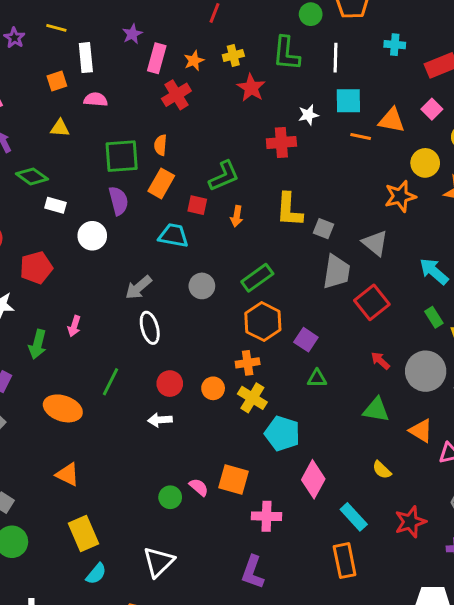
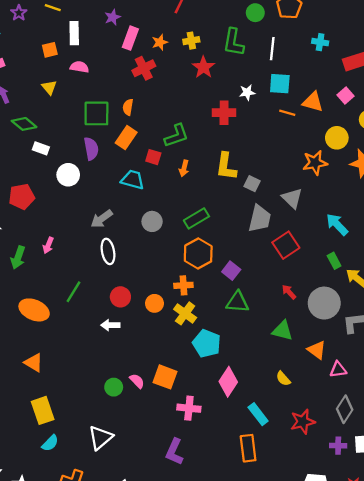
yellow triangle: (60, 128) -> (49, 87), turned 42
green triangle: (317, 378) -> (238, 302), size x1.5

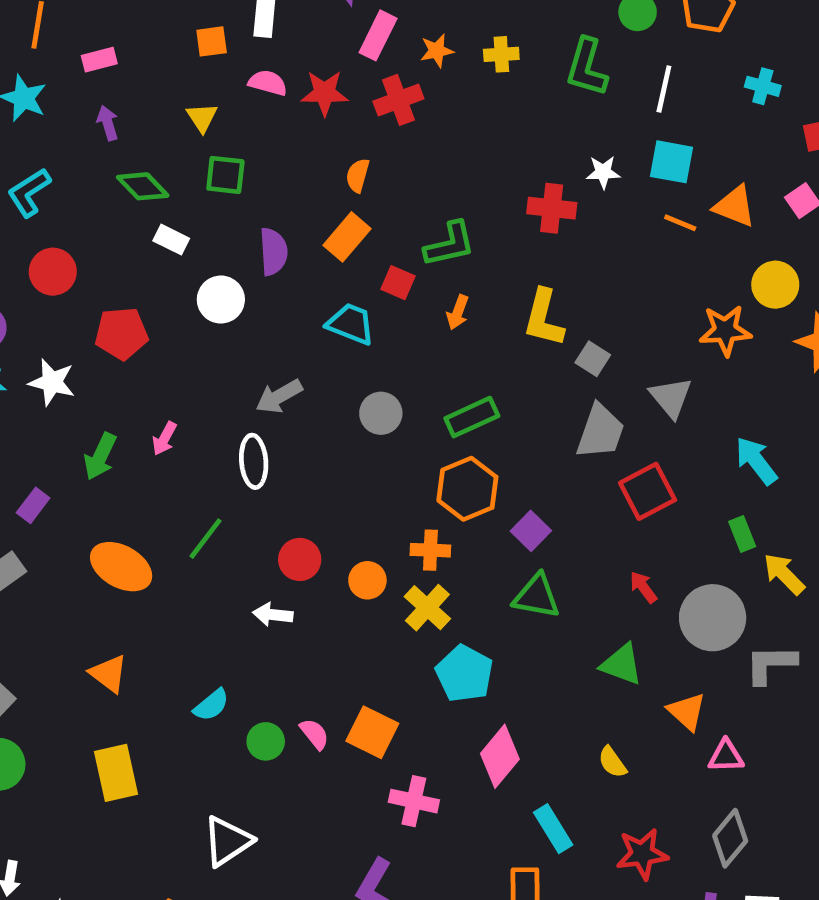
red star: (203, 67) -> (325, 93), moved, turned 30
green square: (96, 113) -> (225, 175), moved, size x0.7
white ellipse: (108, 251) -> (254, 461), moved
cyan semicircle: (50, 443) -> (211, 705), moved

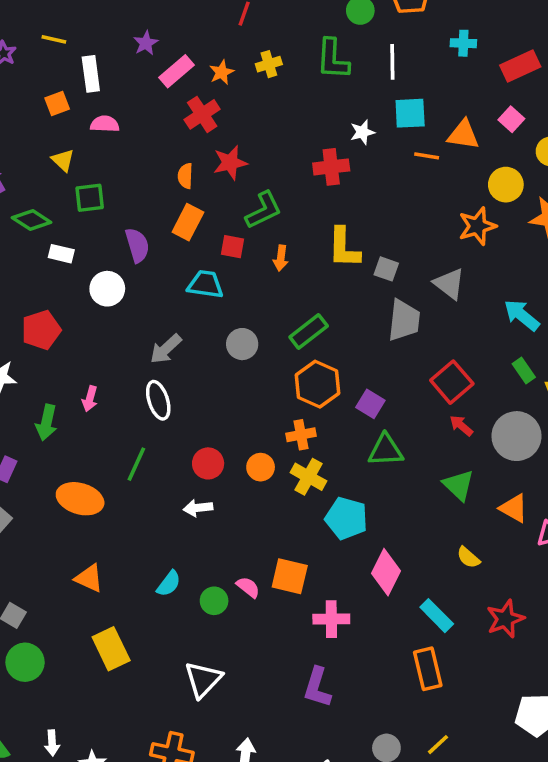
pink rectangle: (378, 35) -> (177, 71), turned 36
red star: (325, 93) -> (230, 163), moved
red square: (648, 491) -> (452, 382), moved
green triangle: (622, 664) -> (459, 485), turned 36

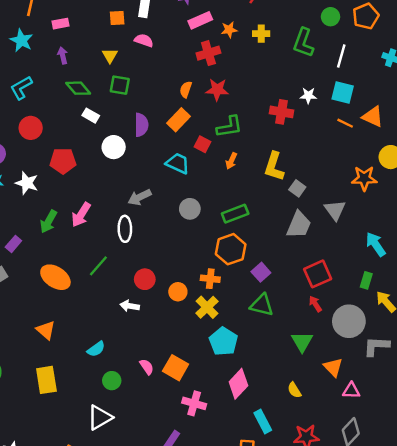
green rectangle: (524, 371) -> (366, 280), turned 35
pink arrow: (90, 399) -> (81, 215), size x1.5
green circle: (214, 601) -> (112, 381), moved

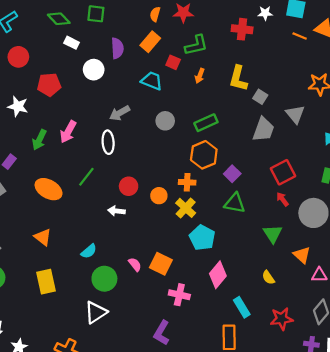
green circle: (112, 381) -> (104, 279), size x1.5

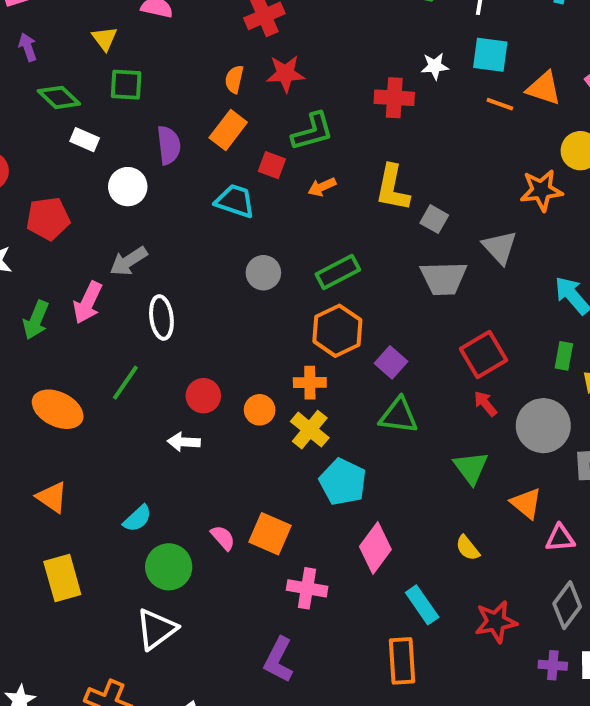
orange arrow: (200, 76) -> (322, 187), turned 48
gray arrow: (120, 113) -> (129, 261), moved
gray trapezoid: (263, 129) -> (444, 278), turned 72

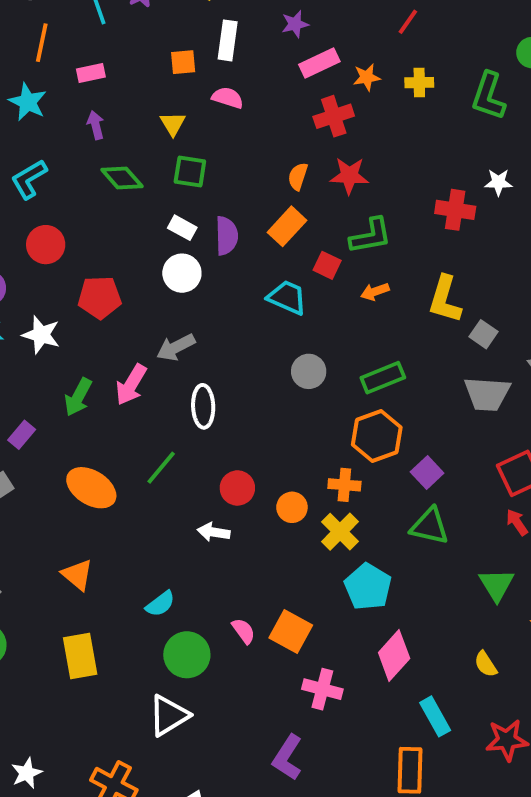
white rectangle: (85, 140) -> (182, 228), moved

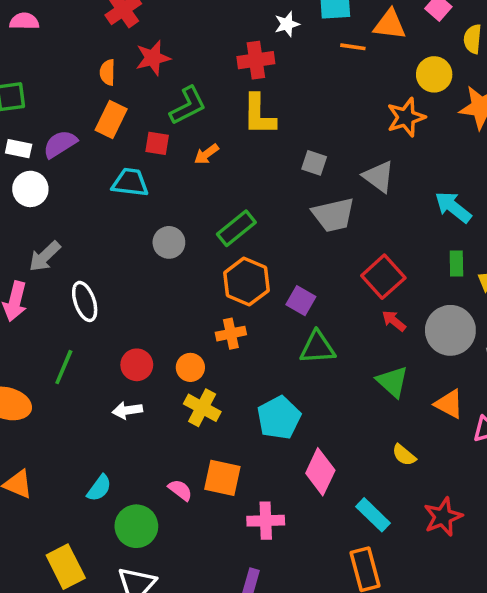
purple semicircle: (227, 236) -> (60, 144), turned -104
yellow L-shape: (445, 299) -> (259, 115), moved
yellow cross: (340, 532) -> (202, 408), moved
cyan pentagon: (368, 587) -> (279, 418), turned 30
yellow rectangle: (80, 656) -> (66, 567), moved

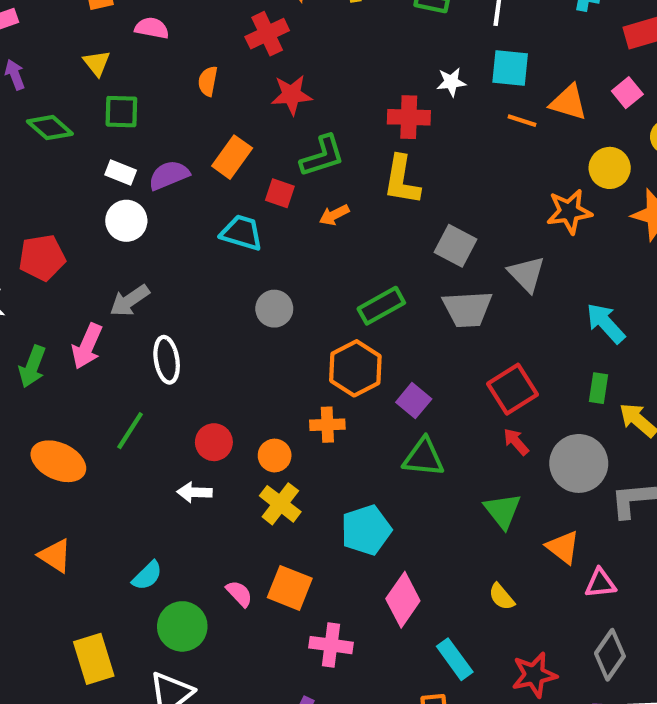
orange semicircle: (107, 72) -> (208, 81), moved
gray square: (314, 163) -> (455, 246), size x1.4
green rectangle: (236, 228) -> (381, 306), moved

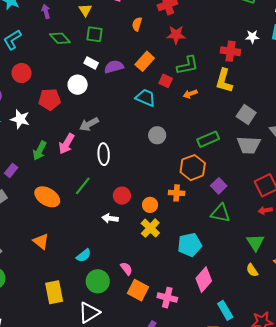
white circle: (126, 221) -> (78, 85), moved
red arrow: (516, 442) -> (265, 210), turned -64
orange square: (290, 588) -> (138, 290), moved
yellow semicircle: (502, 597) -> (252, 270), moved

